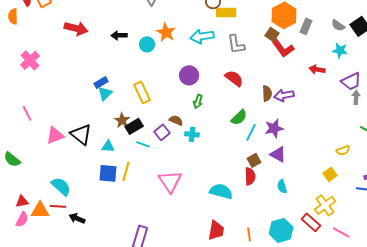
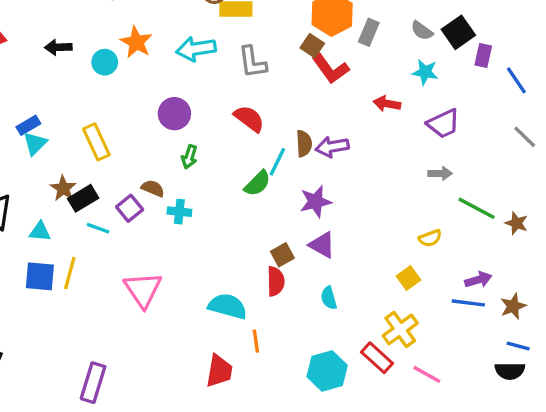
gray arrow: (356, 97) -> (440, 173), moved, turned 88
cyan line: (251, 132) -> (277, 162), moved
orange line: (249, 234) -> (256, 341), moved

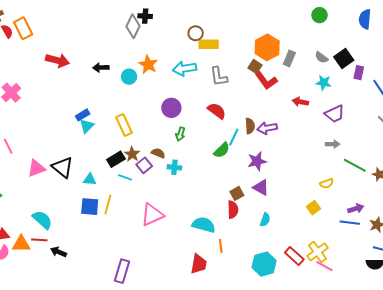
brown star: (63, 188) -> (132, 154), moved
pink triangle: (143, 290) -> (152, 215), turned 40
cyan semicircle: (329, 298) -> (265, 220), turned -144
yellow cross: (400, 329) -> (317, 252), moved

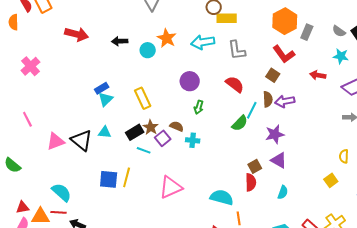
brown square: (255, 67) -> (273, 75), moved
cyan triangle: (90, 179) -> (105, 132), moved
yellow semicircle: (327, 183) -> (344, 156), turned 112

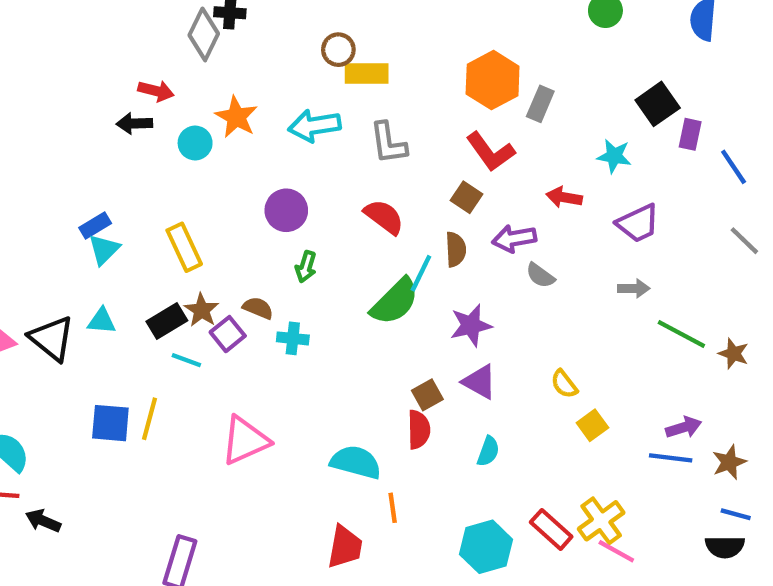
gray semicircle: (339, 31) -> (540, 275), moved
red arrow: (77, 34) -> (156, 91), moved, size x0.7
purple arrow: (285, 101) -> (514, 239), moved
green semicircle: (240, 123) -> (395, 301), size x1.4
yellow semicircle: (344, 156) -> (564, 384), moved, turned -40

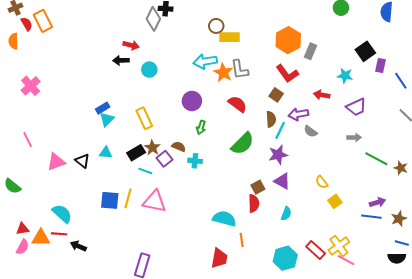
orange star: (236, 117) -> (223, 73), moved
cyan line: (421, 273) -> (280, 130), moved
black triangle: (52, 338) -> (82, 161), size x0.7
pink triangle: (245, 440) -> (154, 201), moved, turned 35

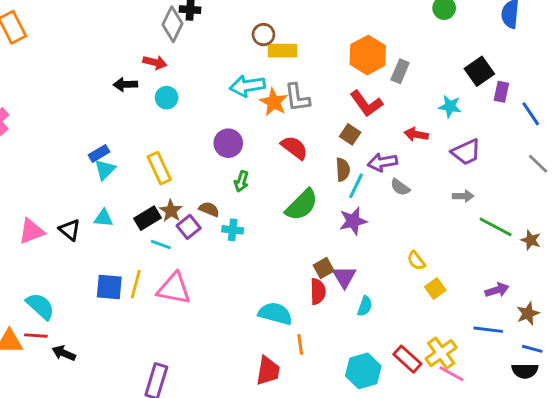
red arrow: (131, 45) -> (155, 62), moved
purple triangle: (282, 181) -> (344, 277), moved, turned 30
blue line: (371, 217) -> (488, 330), moved

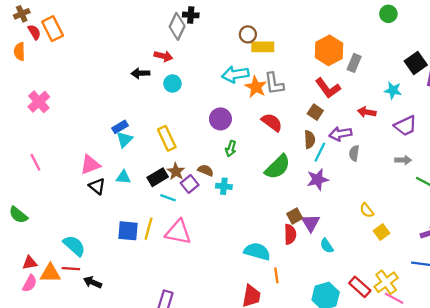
gray semicircle: (400, 187) -> (354, 153), turned 63
pink triangle: (31, 231) -> (90, 165), moved
cyan semicircle: (365, 306) -> (327, 246), turned 126

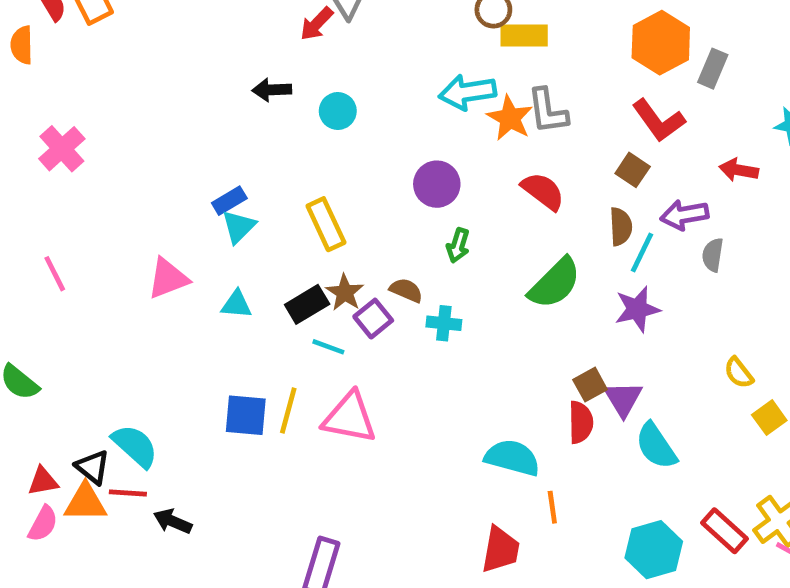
red arrow: (163, 56) -> (317, 24), moved, turned 120
black triangle: (97, 186) -> (93, 467), moved
cyan semicircle: (327, 246) -> (656, 446), size x1.5

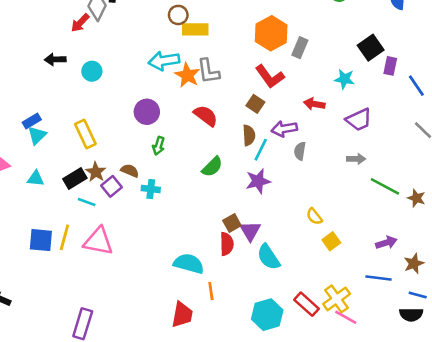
green semicircle: (555, 283) -> (212, 167), size x0.7

